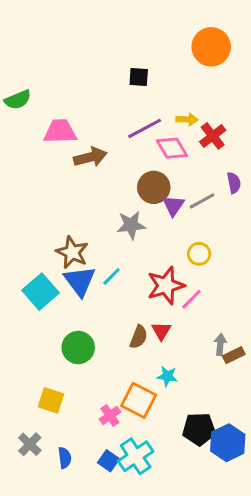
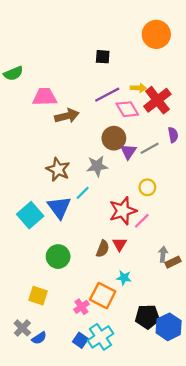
red cross: (213, 136) -> (157, 100), size x1.4
brown star: (72, 252) -> (58, 169), moved
cyan line: (111, 276) -> (83, 193), moved
blue semicircle: (65, 458) -> (39, 338), moved, turned 64

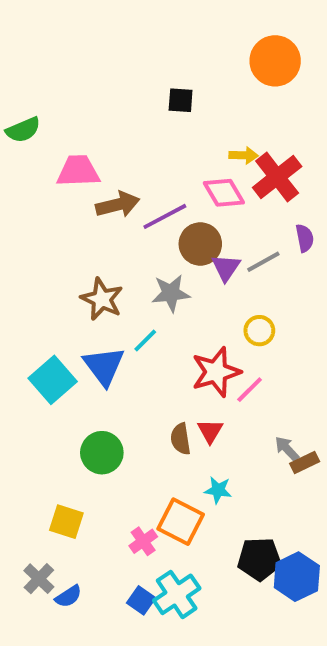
purple line: (107, 95) -> (165, 216), moved
brown semicircle: (103, 249) -> (181, 439), turned 150
gray arrow: (163, 254) -> (287, 449), turned -48

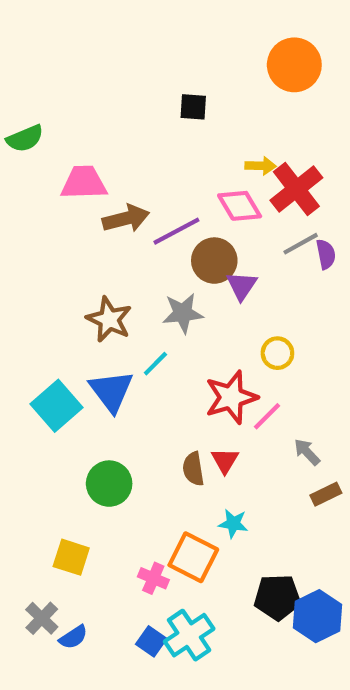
gray line: (263, 262) -> (301, 244), moved
gray arrow: (287, 449) -> (307, 452), moved
pink cross: (143, 541) -> (153, 578), turned -32

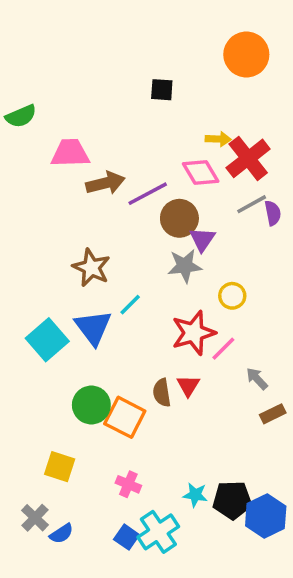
gray star: (183, 313) -> (185, 266), moved
cyan star: (233, 524) -> (195, 495), moved
orange square: (193, 557) -> (125, 417), moved

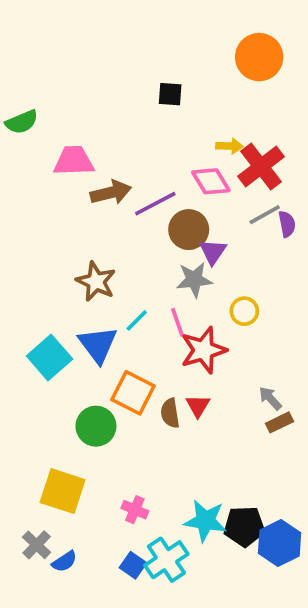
pink line: (223, 349) -> (178, 322), moved, turned -64
brown rectangle: (273, 414) -> (280, 422), moved
orange square: (125, 417) -> (133, 393), moved
yellow square: (60, 467) -> (63, 491), size x1.4
cyan star: (195, 495) -> (205, 521), size x1.6

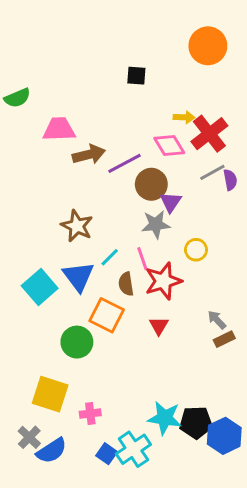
brown semicircle: (170, 413) -> (126, 284), moved
pink cross: (135, 510) -> (90, 413), moved, turned -30
blue semicircle: (64, 562) -> (52, 451), size x1.5

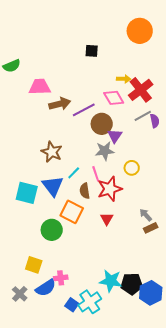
cyan square: (40, 287) -> (27, 193), turned -35
yellow square: (50, 394) -> (34, 265), size x0.7
blue semicircle: (52, 451) -> (46, 288), moved

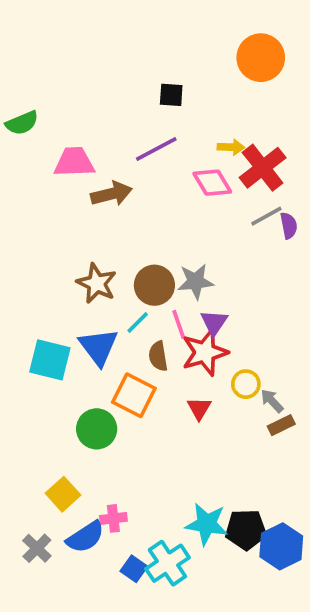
purple line: (84, 110) -> (156, 149), moved
brown circle: (102, 124) -> (154, 285), moved
purple triangle: (115, 136) -> (214, 323), moved
yellow circle: (132, 168) -> (246, 384), moved
yellow square: (34, 265) -> (63, 494), turned 30

